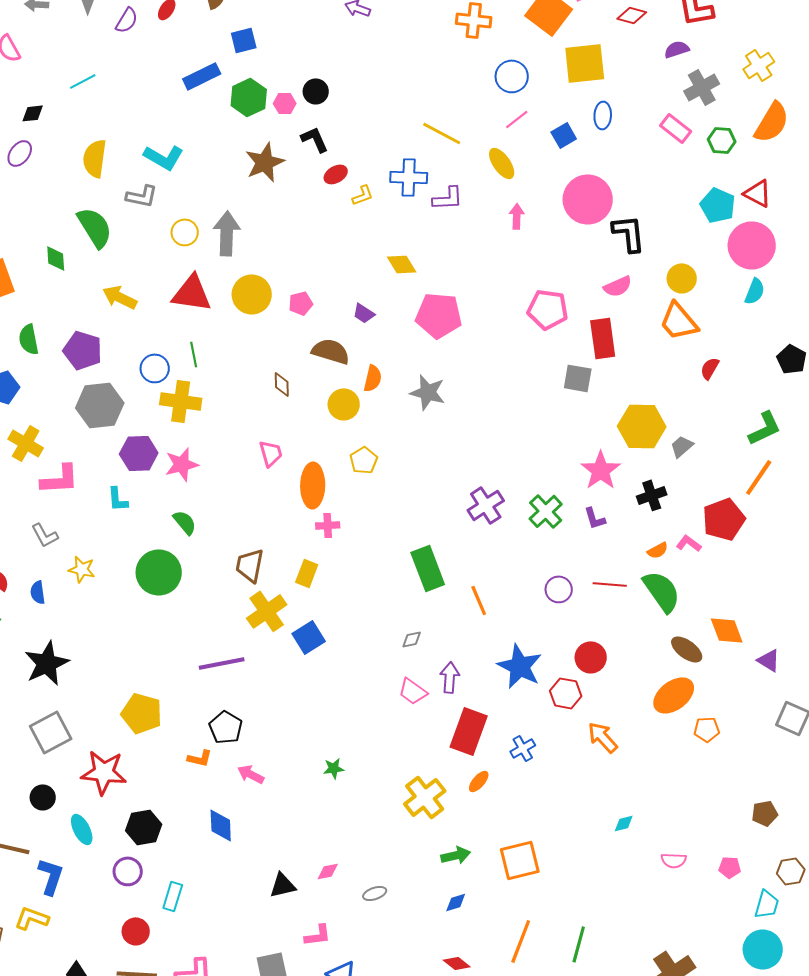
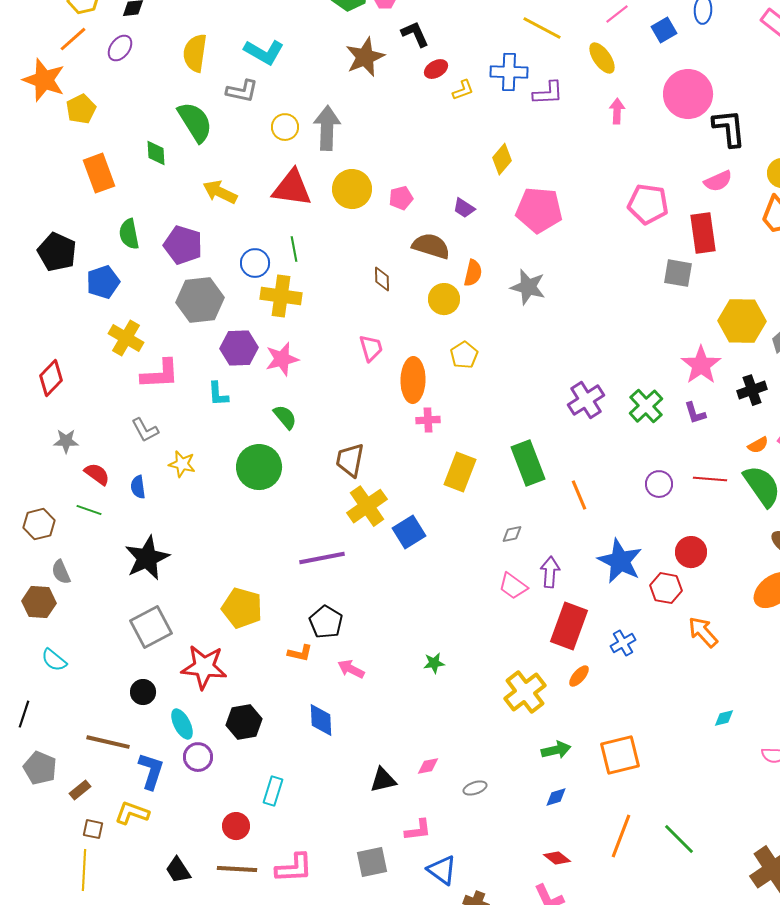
yellow diamond: (402, 264) -> (502, 159), turned 72
yellow rectangle: (307, 573) -> (460, 472), moved, size x1.4
purple circle: (128, 871) -> (198, 757), moved
green line: (579, 944) -> (679, 839), turned -60

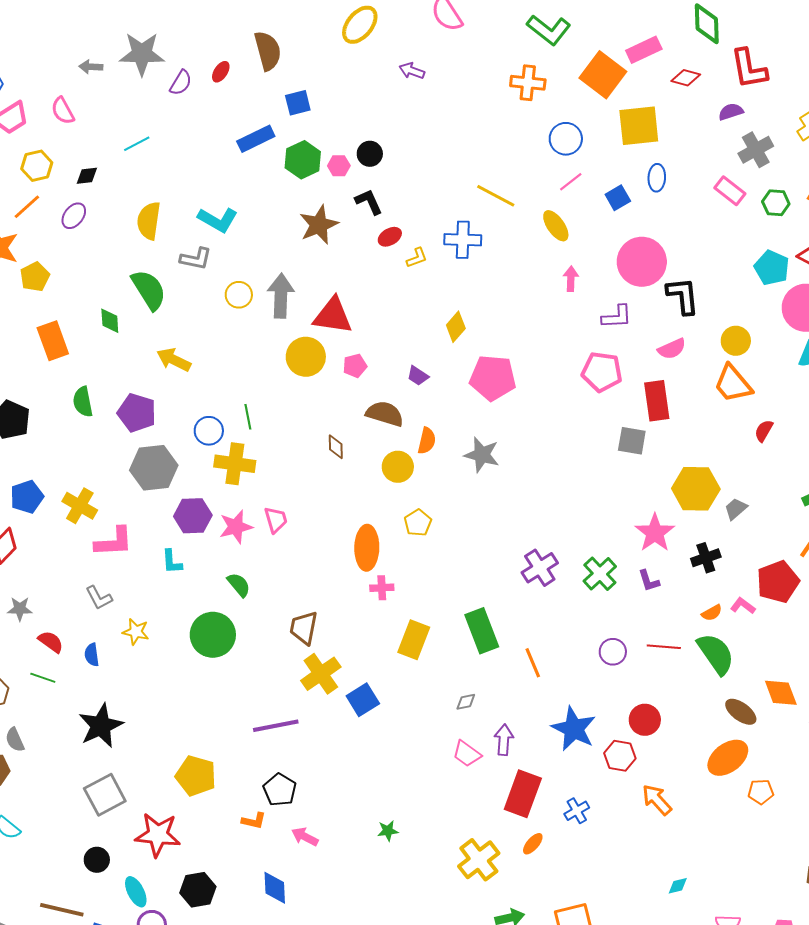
purple L-shape: (548, 93) -> (617, 317), moved
red triangle: (292, 188) -> (333, 316), moved
blue pentagon: (103, 282) -> (27, 497), moved
pink trapezoid: (371, 348) -> (276, 520), moved

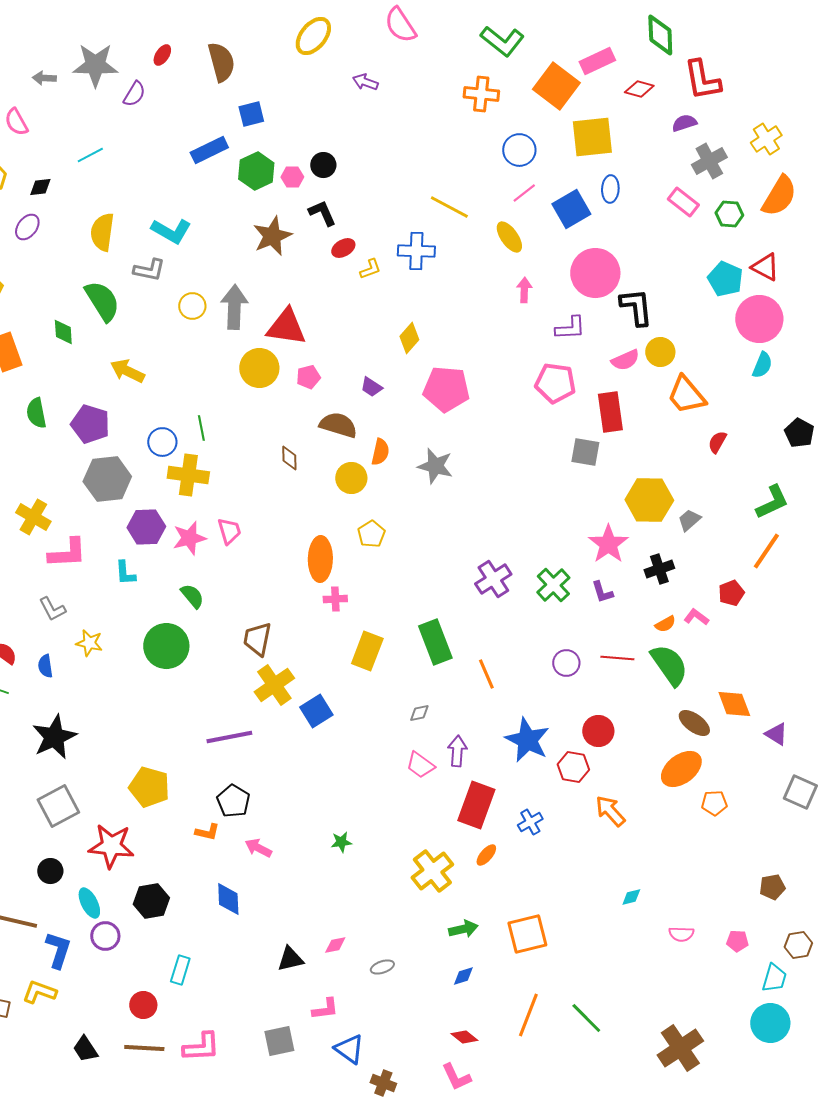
red ellipse: (221, 72) -> (162, 55), moved
blue square: (618, 198) -> (571, 209), size x1.5
yellow circle: (736, 341) -> (660, 352), moved
red pentagon: (778, 582) -> (731, 593), size x0.6

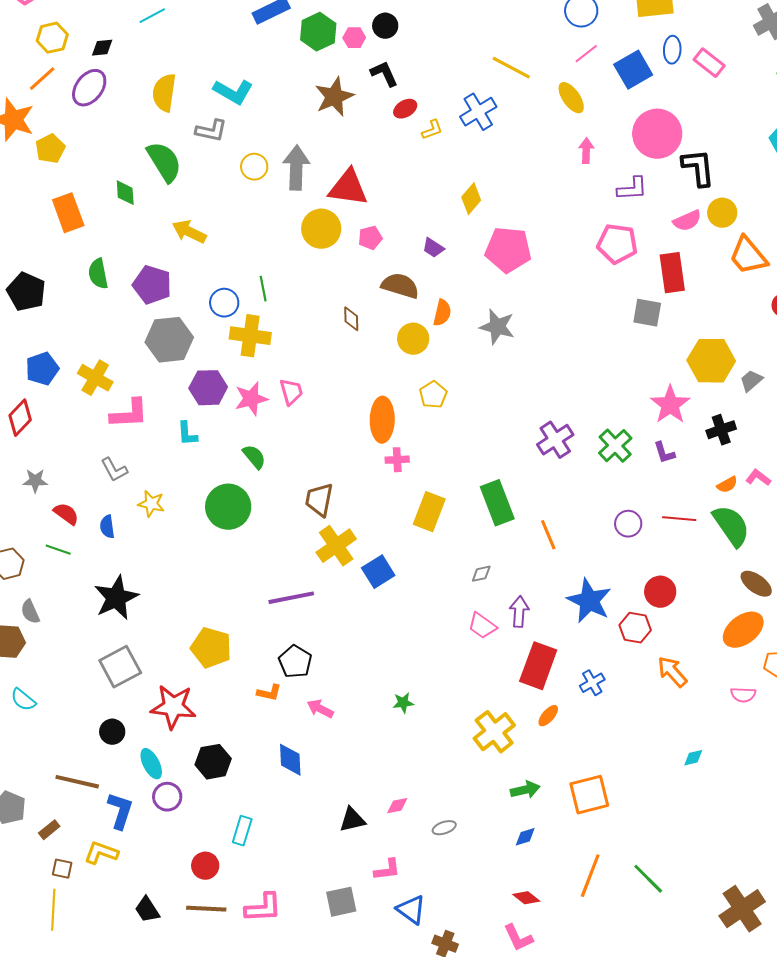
pink rectangle: (683, 202) -> (709, 63), moved
purple ellipse: (27, 227) -> (89, 88), size x1.4
blue cross: (416, 251) -> (478, 112), turned -33
pink semicircle: (681, 934) -> (743, 695), moved

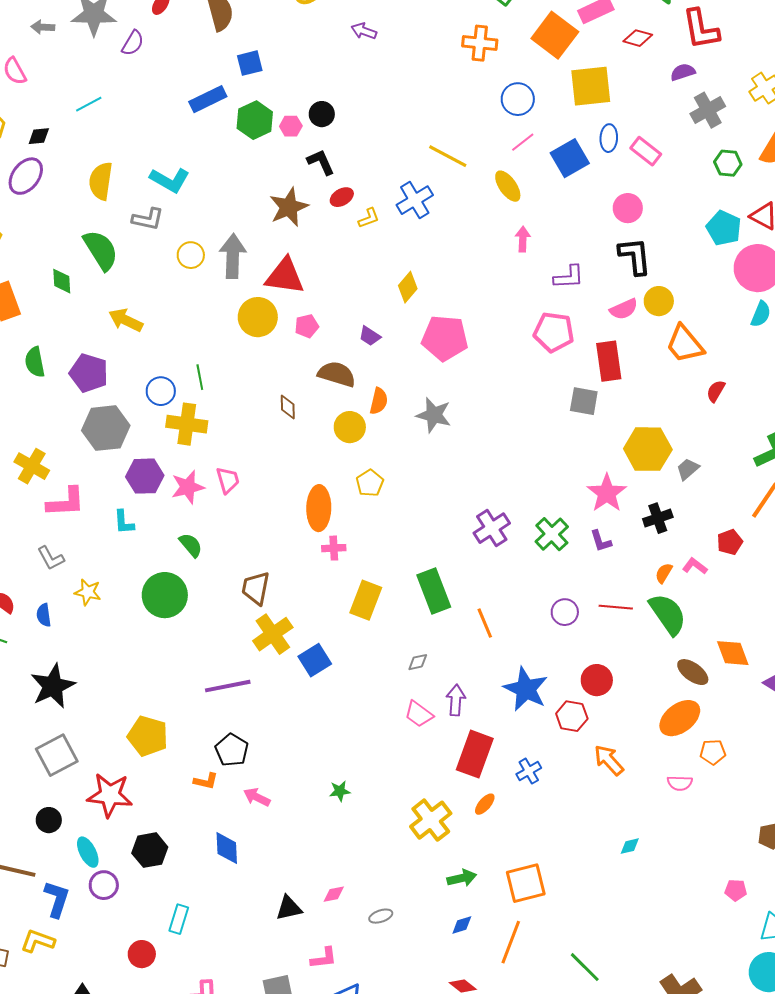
brown star: (334, 97) -> (289, 207), moved
pink circle: (657, 134) -> (628, 208), moved, size x0.6
orange semicircle: (727, 485) -> (664, 573), turned 150
orange line: (590, 876) -> (511, 942), moved

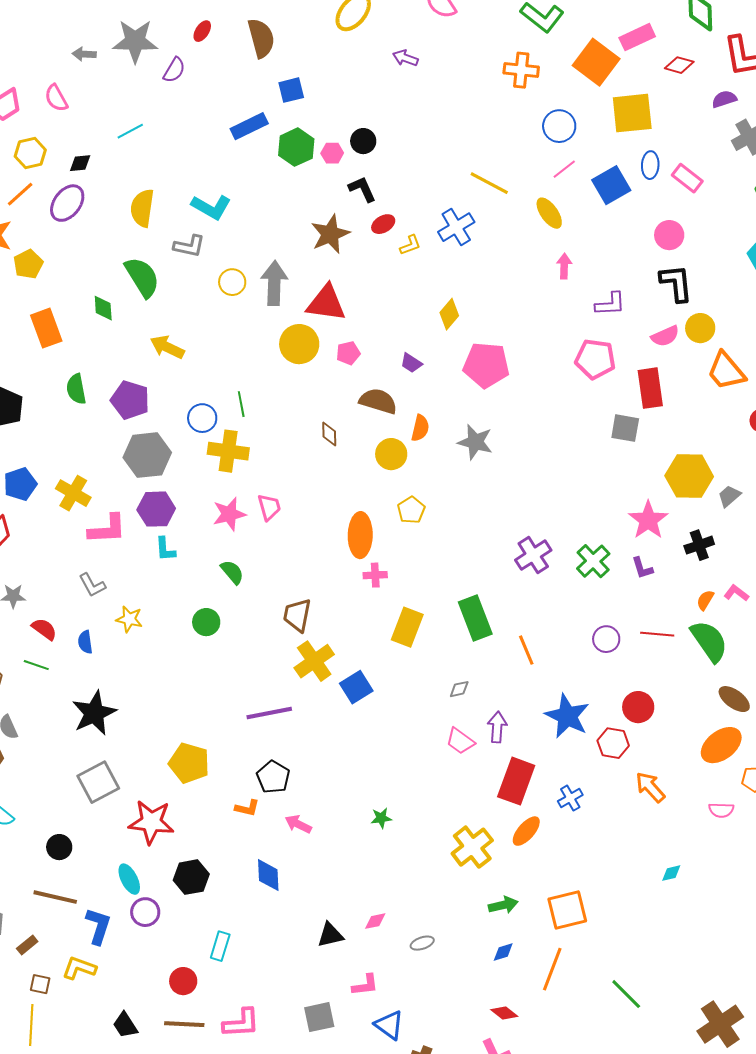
purple hexagon: (145, 476) -> (156, 509), moved
green circle: (165, 595) -> (206, 622), size x0.6
orange ellipse: (485, 804) -> (526, 831), size x1.4
black circle: (49, 820) -> (59, 847), moved

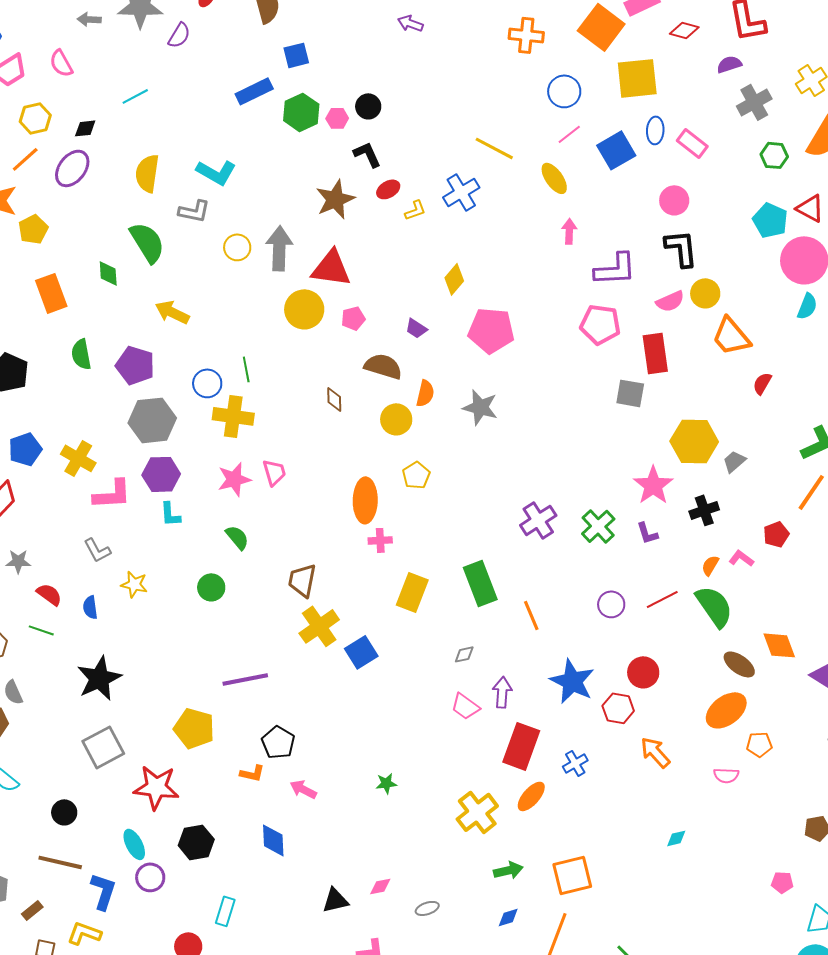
purple L-shape: (610, 304) -> (615, 269), size x1.4
red line: (657, 634) -> (662, 599), turned -32
purple line: (269, 713) -> (245, 679), moved

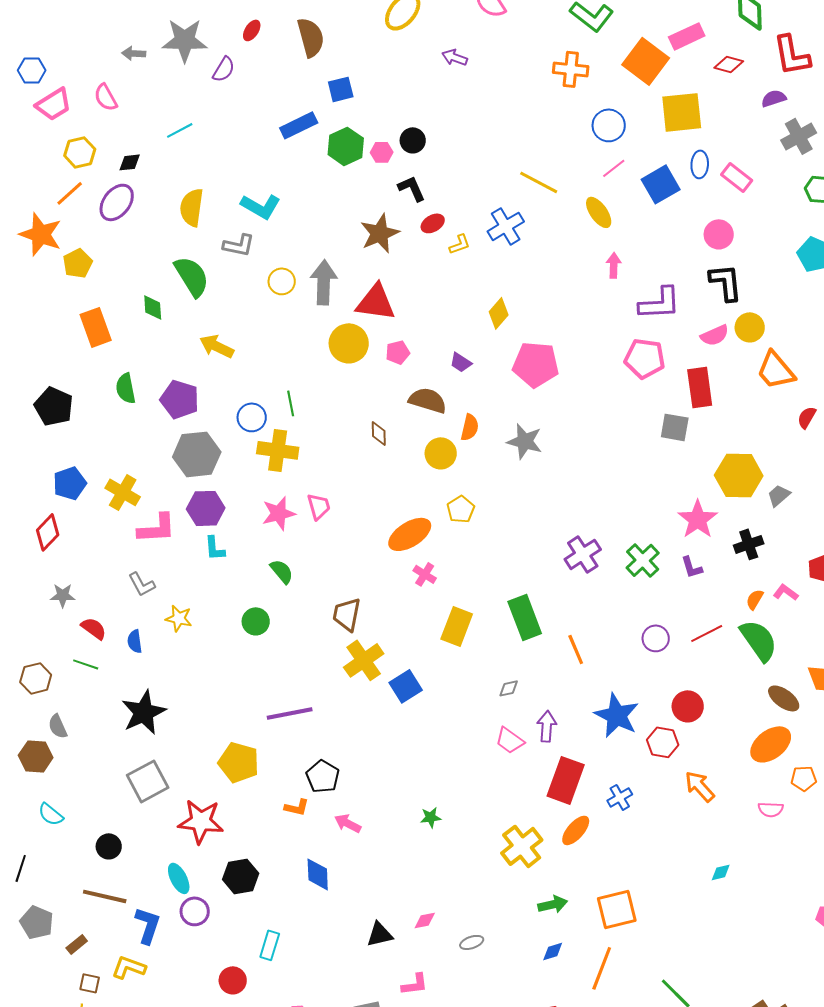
orange ellipse: (365, 500) -> (410, 534), turned 57
pink cross: (380, 540) -> (425, 574), turned 35

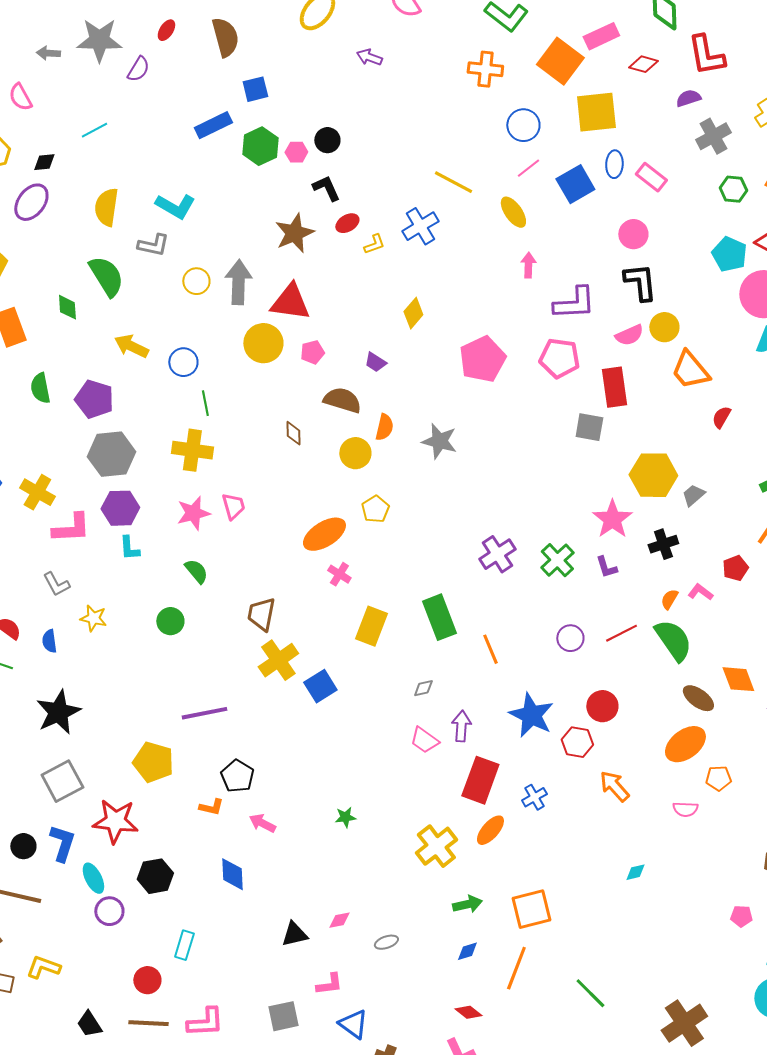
pink pentagon: (536, 364) -> (482, 359), moved, turned -30
blue circle: (252, 417) -> (183, 362), moved
blue L-shape: (148, 925) -> (62, 843), moved

